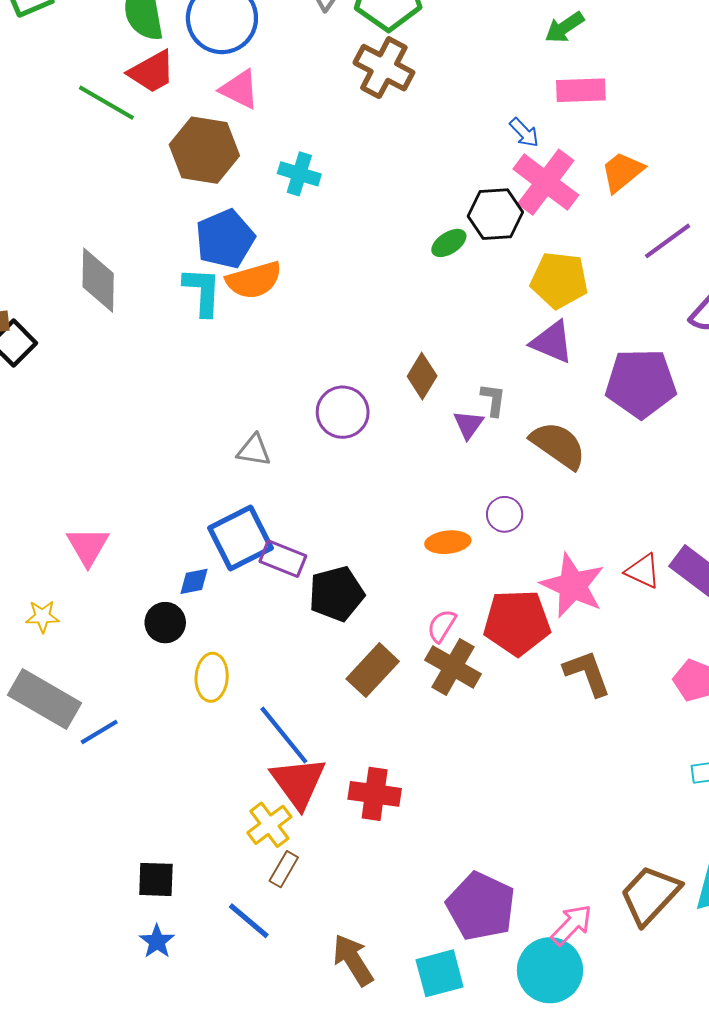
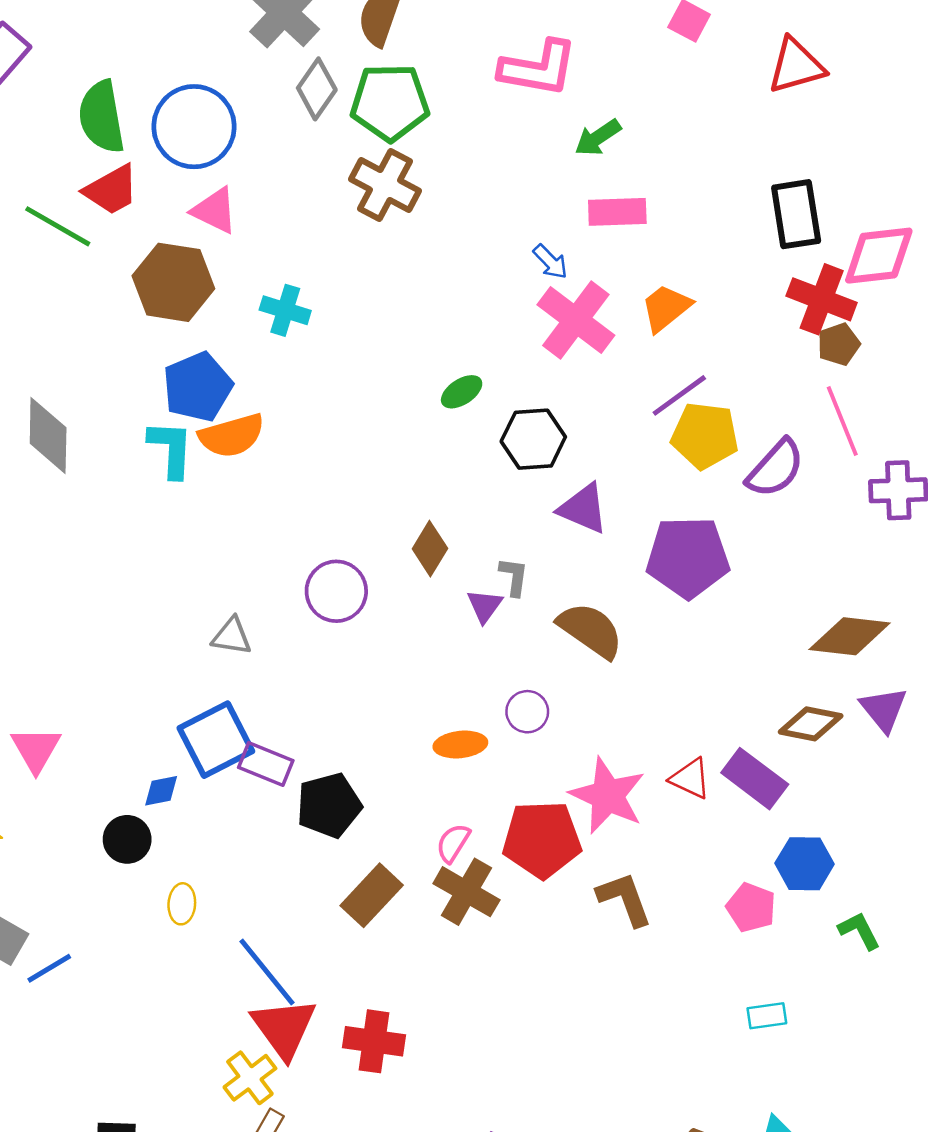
black hexagon: (495, 214) -> (533, 439), moved
purple line: (668, 241) -> (679, 395), moved
yellow pentagon: (559, 280) -> (705, 436), moved
yellow ellipse: (212, 677) -> (182, 904), size x0.7

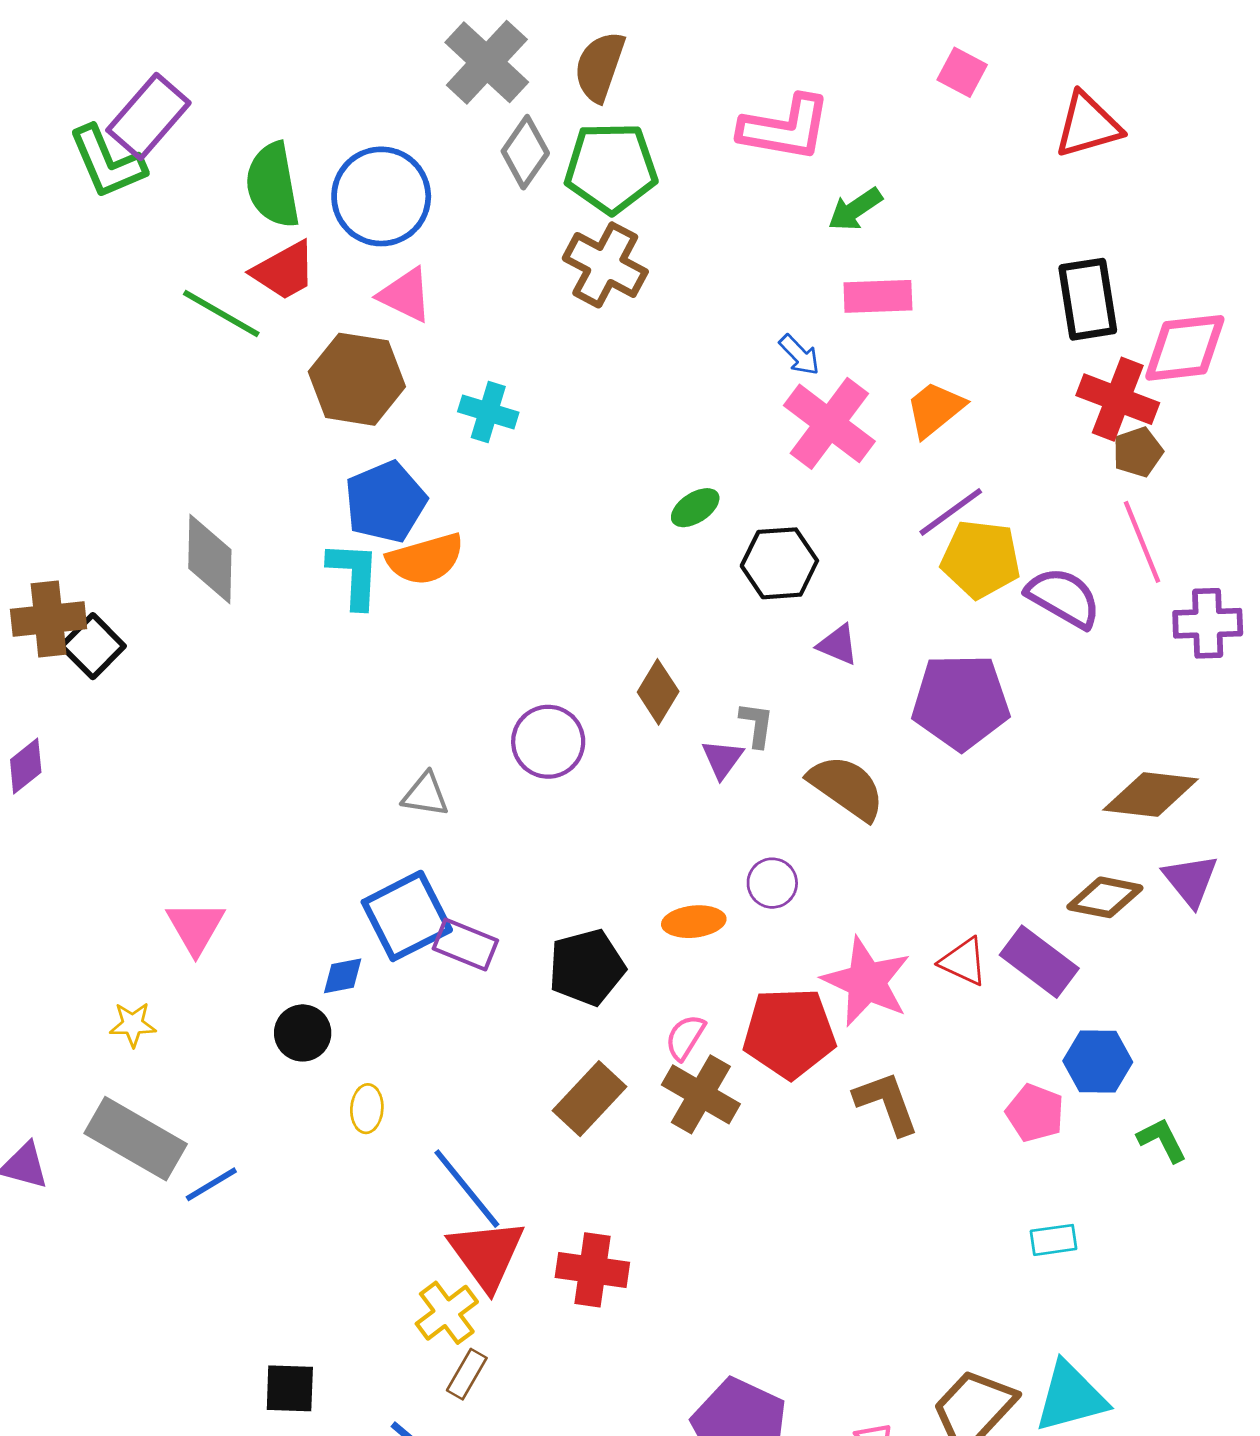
purple semicircle: (775, 468) -> (1063, 598), turned -102
purple triangle: (583, 509) -> (838, 645), size x0.7
black pentagon: (329, 805) -> (587, 967), moved

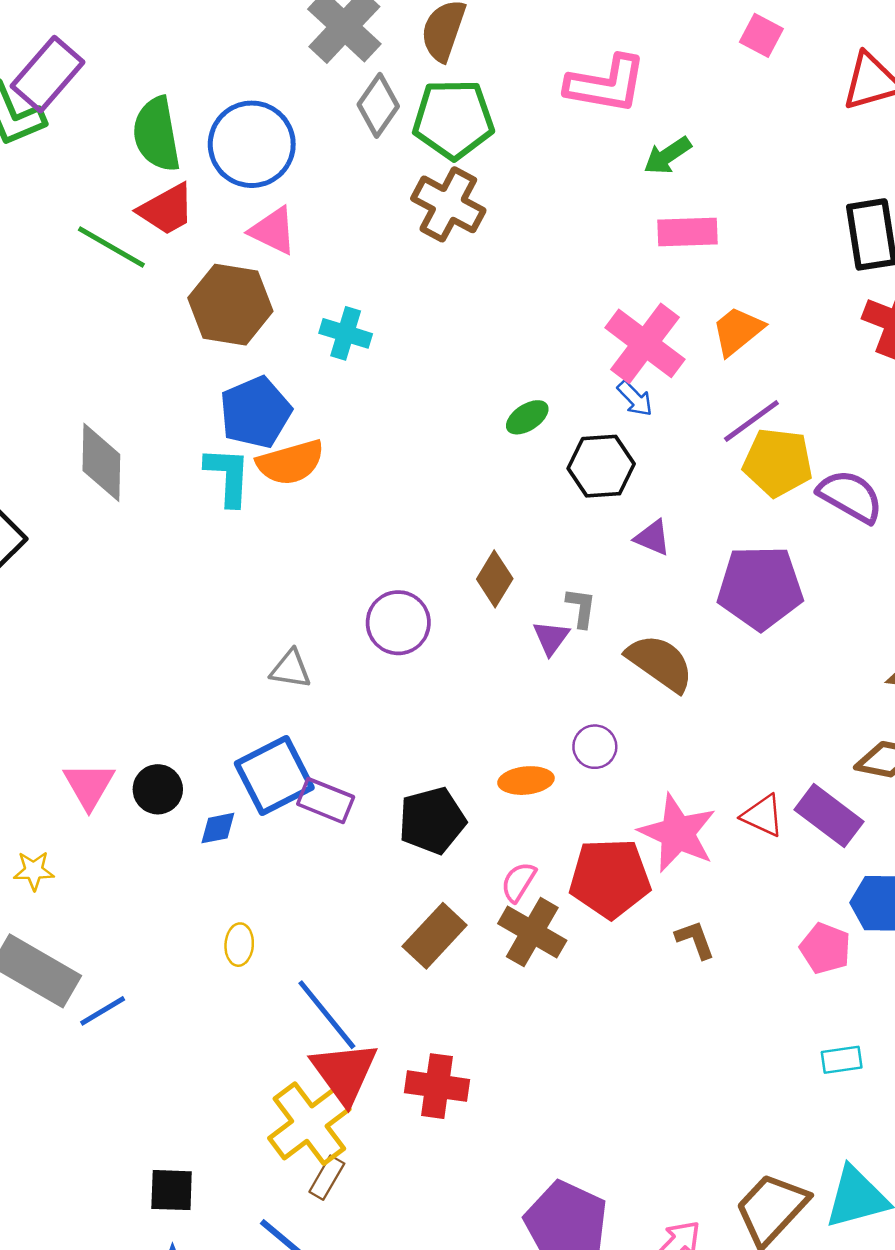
blue arrow: (799, 355) -> (635, 399), moved
black circle: (303, 1033) -> (158, 789), moved
brown L-shape: (886, 1103) -> (695, 940), size x0.7
yellow cross: (447, 1313) -> (309, 1124), size x1.5

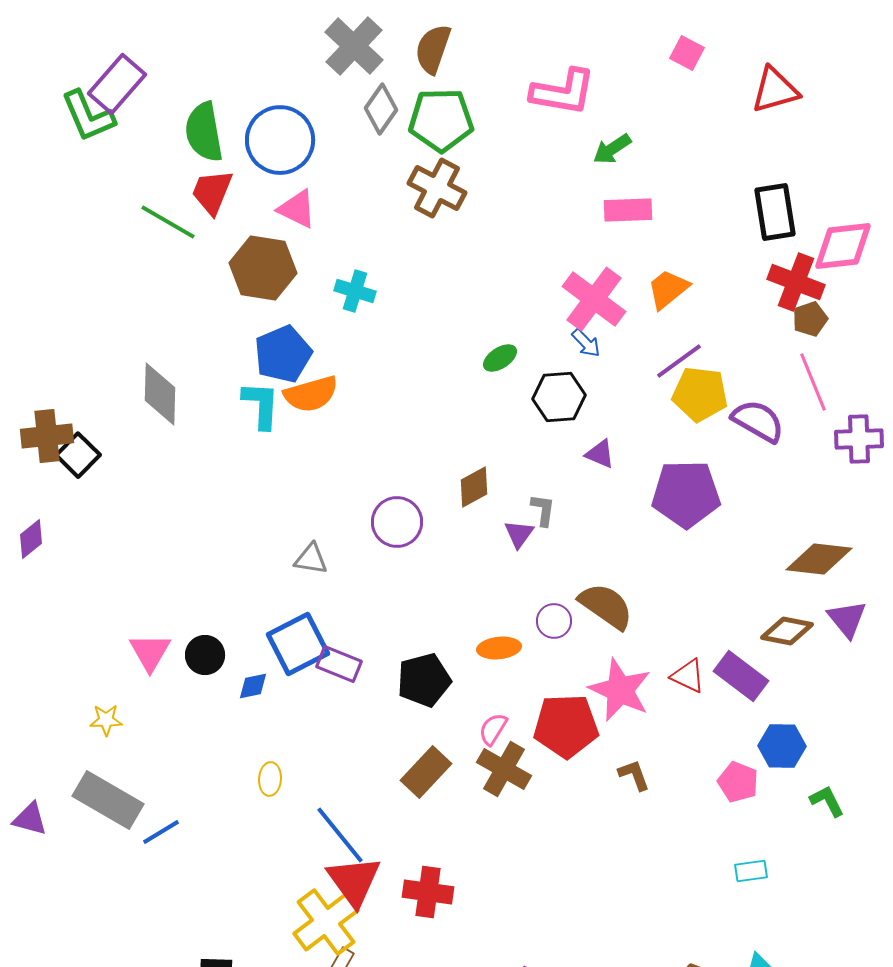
red trapezoid: (167, 209) -> (212, 192), turned 141
brown diamond: (495, 579) -> (474, 487), turned 30
brown semicircle: (660, 663) -> (606, 606), moved

